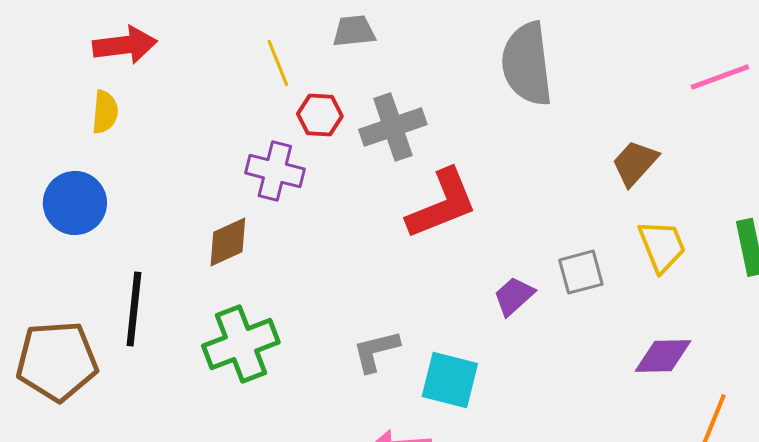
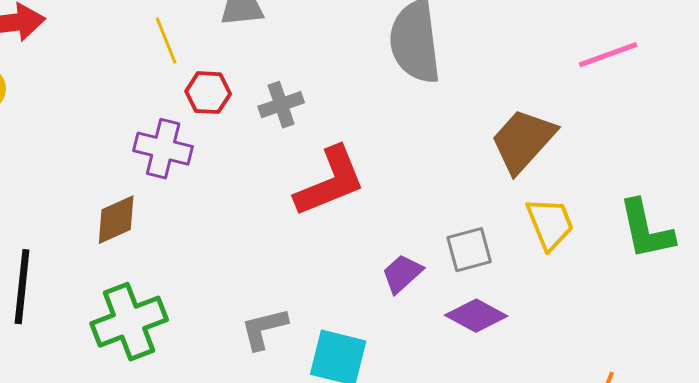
gray cross: (393, 127) -> (281, 105), size x0.7
brown trapezoid: (635, 163) -> (523, 141), size x1.4
purple diamond: (663, 356) -> (476, 316), moved, turned 30

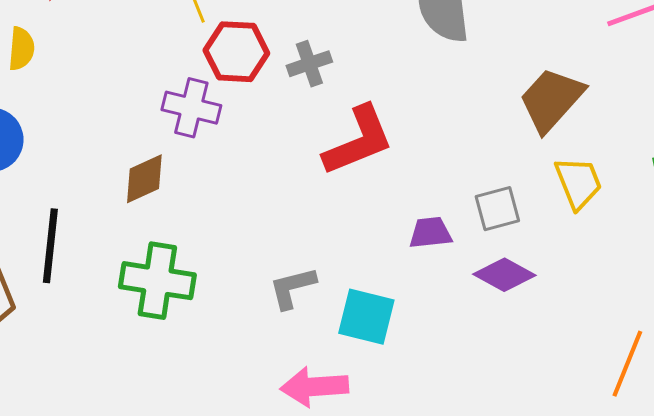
red hexagon: (208, 93) -> (236, 52), size x1.4
purple trapezoid: (402, 274) -> (430, 233), turned 36
green cross: (129, 322) -> (157, 281), turned 30

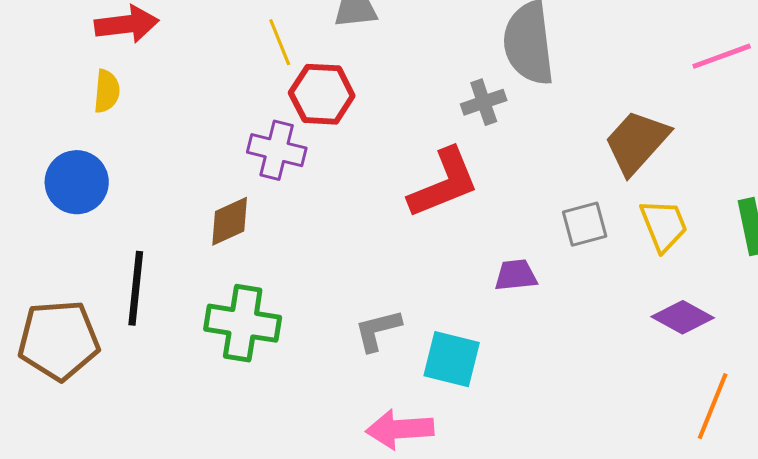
gray cross: (309, 64) -> (484, 102), moved
gray square: (497, 209) -> (585, 224), moved
purple diamond: (504, 275) -> (683, 317), moved

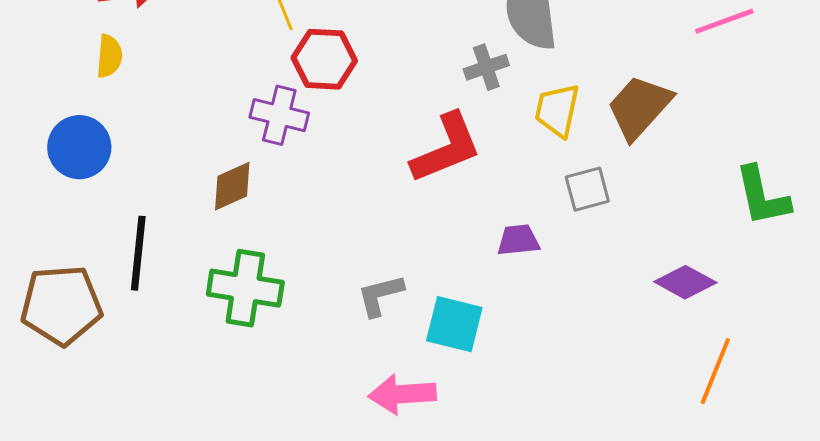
yellow trapezoid: (664, 225) -> (557, 110), moved, turned -146

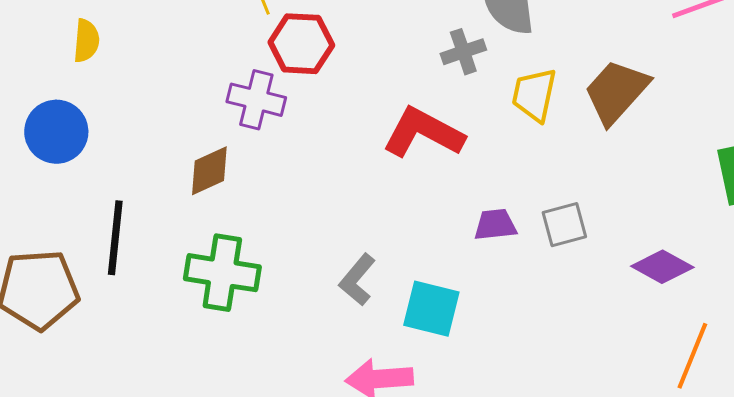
red L-shape: (446, 148) -> (423, 133), turned -130
gray square: (587, 189) -> (564, 225), moved
gray L-shape: (380, 295) -> (357, 280), turned -36

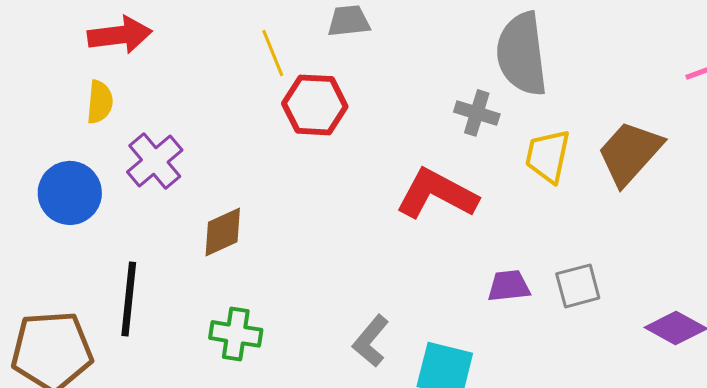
gray cross: (463, 52) -> (477, 113), turned 36
purple cross: (256, 100) -> (155, 161), moved, turned 36
green cross: (222, 273) -> (236, 334), size x0.7

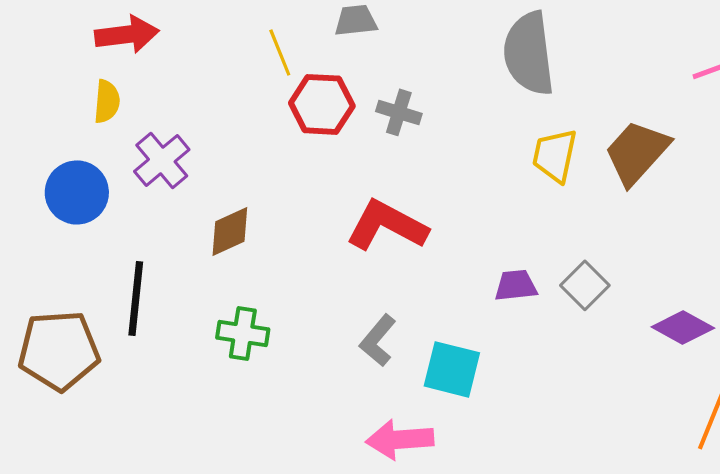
gray cross: (477, 113) -> (399, 112), moved
red L-shape: (437, 194) -> (387, 225), moved
gray square: (578, 286) -> (585, 285), turned -30

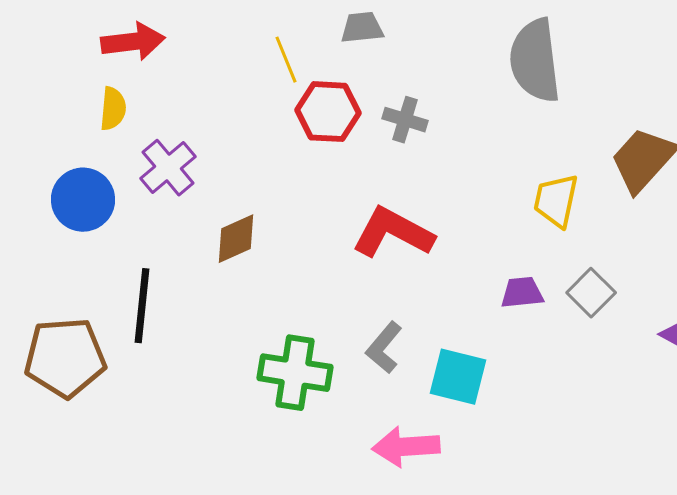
yellow trapezoid: (555, 155) -> (556, 201), moved
green cross: (243, 333) -> (295, 373), moved, size x1.4

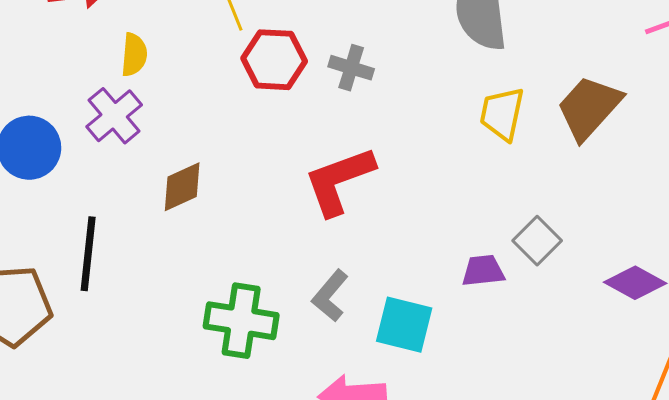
yellow semicircle: (113, 109) -> (134, 55), moved
yellow trapezoid: (556, 201) -> (502, 114), moved
red L-shape: (393, 233) -> (339, 181), turned -48
purple trapezoid: (522, 293) -> (483, 271), moved

